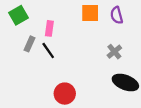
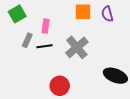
black line: (48, 51) -> (45, 46), turned -63
gray cross: (114, 52) -> (77, 47), moved, size x1.6

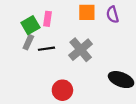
green square: (17, 14) -> (30, 25), moved
pink rectangle: (46, 26) -> (48, 19), moved

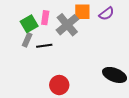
purple semicircle: (113, 15) -> (106, 14), turned -112
gray cross: (81, 50) -> (67, 25), moved

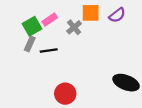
pink rectangle: (45, 18) -> (50, 20), turned 48
gray cross: (67, 25) -> (74, 27), size x0.6

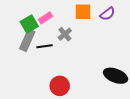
gray cross: (74, 27) -> (65, 34), moved
gray rectangle: (30, 44) -> (27, 40), size x1.5

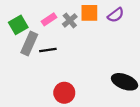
green square: (29, 24) -> (18, 25), moved
gray cross: (65, 34) -> (70, 20), moved

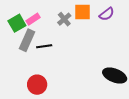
pink rectangle: (49, 19) -> (33, 19), moved
red circle: (64, 93) -> (37, 85), moved

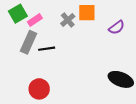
purple semicircle: (107, 14) -> (117, 27), moved
green square: (17, 23) -> (18, 14), moved

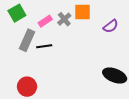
pink rectangle: (35, 20) -> (45, 21), moved
red circle: (39, 89) -> (27, 87), moved

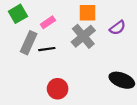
gray cross: (64, 19) -> (83, 36), moved, size x1.6
red circle: (27, 87) -> (58, 89), moved

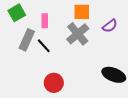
pink rectangle: (48, 22) -> (45, 21), turned -56
black line: (47, 49) -> (44, 46), turned 56

